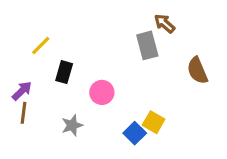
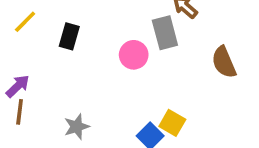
yellow line: (41, 45) -> (25, 22), moved
black rectangle: (64, 72) -> (69, 36), moved
pink circle: (102, 92) -> (134, 55), moved

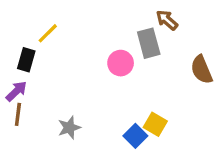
yellow line: (25, 22) -> (48, 33), moved
black rectangle: (69, 36) -> (26, 60), moved

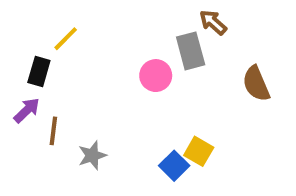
brown line: (18, 114) -> (53, 131), moved

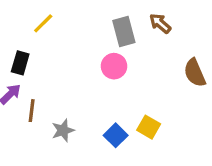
yellow line: (66, 39) -> (43, 23), moved
gray rectangle: (191, 51) -> (124, 32), moved
blue square: (174, 166) -> (116, 135), moved

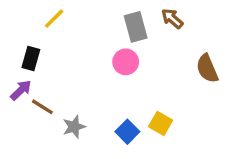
brown line: (32, 111) -> (42, 107), turned -65

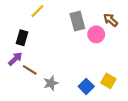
brown arrow: (172, 19) -> (111, 20), moved
gray rectangle: (136, 27) -> (77, 21), moved
pink circle: (126, 62) -> (96, 34), moved

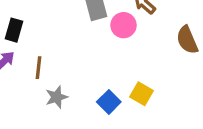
brown line: (30, 70) -> (39, 68), moved, turned 64

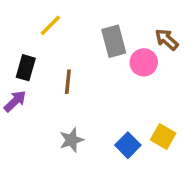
brown line: (39, 68) -> (68, 82), moved

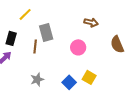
brown arrow: (167, 39) -> (91, 22), turned 152
gray rectangle: (114, 41) -> (46, 32), moved
pink circle: (144, 62) -> (78, 47), moved

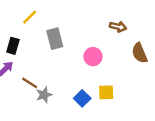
brown arrow: (91, 22) -> (118, 27), moved
brown line: (35, 46) -> (30, 83), moved, turned -64
yellow square: (89, 77) -> (106, 92), turned -32

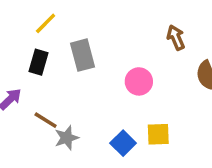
brown arrow: (118, 27) -> (176, 37), turned -126
black rectangle: (13, 46) -> (38, 62), moved

